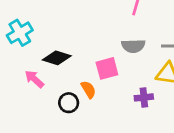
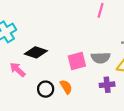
gray semicircle: (133, 46) -> (101, 58), moved
orange semicircle: (88, 90) -> (66, 87), moved

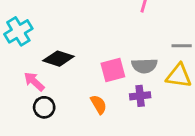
purple cross: (107, 85) -> (140, 96), moved
black circle: (46, 89) -> (44, 107), moved

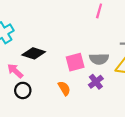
purple cross: (140, 96) -> (96, 82), turned -32

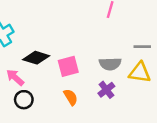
pink square: (75, 62) -> (68, 66), moved

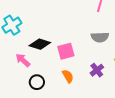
gray semicircle: (110, 64) -> (100, 37), moved
black circle: (24, 100) -> (37, 82), moved

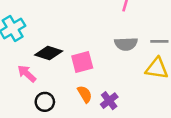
purple cross: (97, 70) -> (109, 101), moved

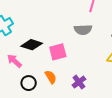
gray semicircle: (126, 44) -> (83, 30), moved
orange semicircle: (85, 94) -> (51, 77), moved

